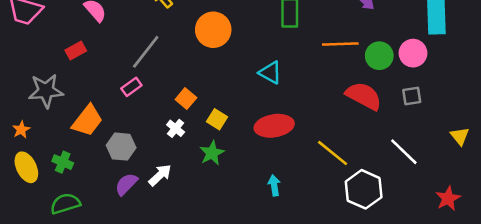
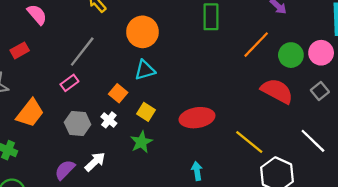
orange line: (340, 44) -> (256, 45), turned -44
cyan triangle: (270, 73) -> (145, 70), moved, turned -45
gray square: (412, 96) -> (320, 91), turned -30
gray hexagon: (121, 147) -> (78, 123), moved

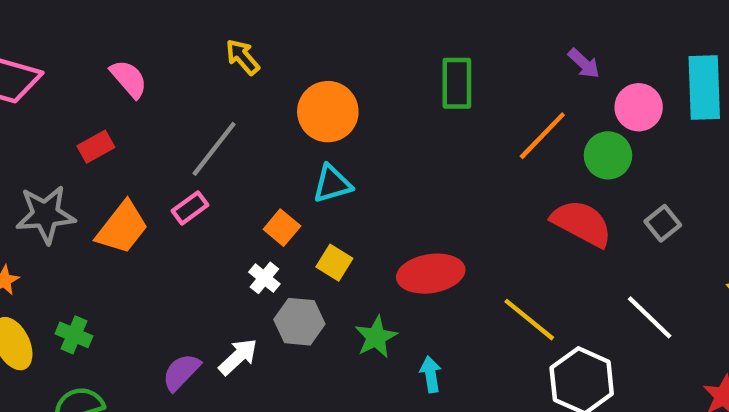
pink circle: (321, 53) -> (639, 107), moved
orange trapezoid: (30, 113) -> (122, 228), moved
gray hexagon: (78, 123) -> (299, 322), moved
green star: (141, 142) -> (376, 337), moved

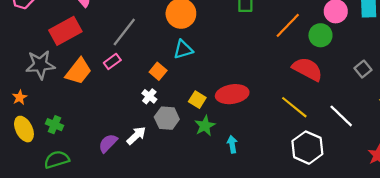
red rectangle: (96, 147) -> (65, 31), size x1.8
gray square: (663, 223) -> (363, 69), moved
yellow square: (334, 263) -> (197, 100), moved
yellow line: (529, 320) -> (294, 107), moved

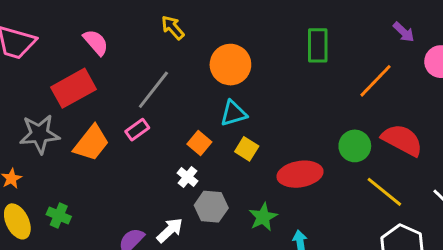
green circle: (320, 35) -> (355, 146), moved
yellow square: (197, 100) -> (247, 149), moved

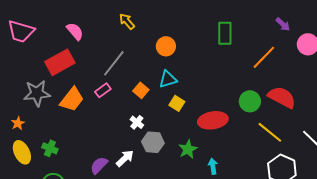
orange circle: (230, 65) -> (166, 46), size x0.7
orange square: (199, 143) -> (141, 90), moved

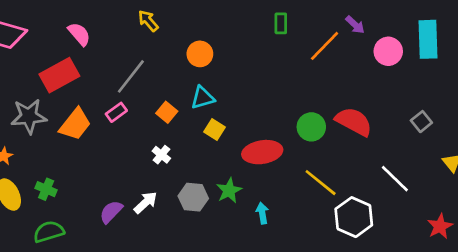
green rectangle: (225, 33) -> (281, 23), moved, size x0.7
orange line: (264, 57) -> (325, 46), moved
yellow line: (270, 132) -> (321, 183), moved
gray hexagon: (153, 142) -> (193, 197), moved

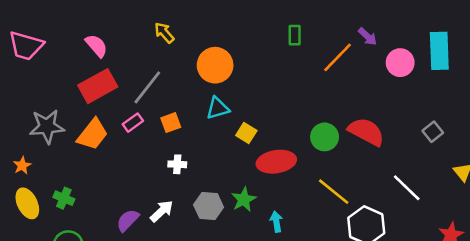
orange circle: (200, 54) -> (215, 65), size x1.4
red rectangle: (59, 75) -> (98, 86), moved
orange square: (167, 112) -> (171, 123), moved, turned 30
yellow square: (214, 130) -> (246, 133), moved
white cross: (161, 155) -> (177, 164), turned -36

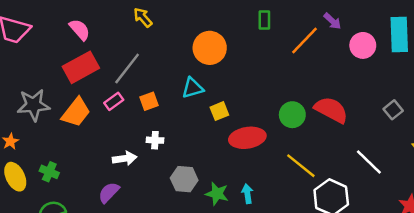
orange circle: (215, 65) -> (210, 48), moved
yellow square: (246, 133) -> (219, 111), turned 36
green star: (244, 199) -> (217, 194), moved, turned -30
white arrow: (162, 211) -> (125, 158), moved, turned 35

